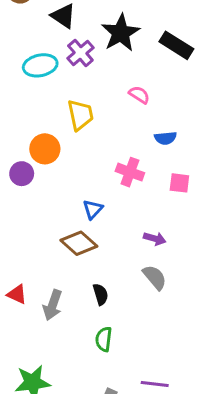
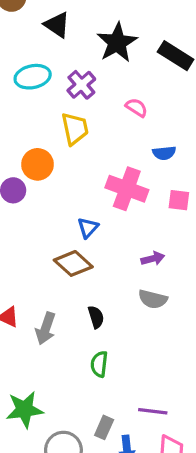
purple cross: (80, 53) -> (81, 85), moved
pink cross: (130, 172) -> (127, 189), size x1.4
purple arrow: (155, 239) -> (153, 259), turned -30
gray semicircle: (155, 277) -> (153, 299), turned 144

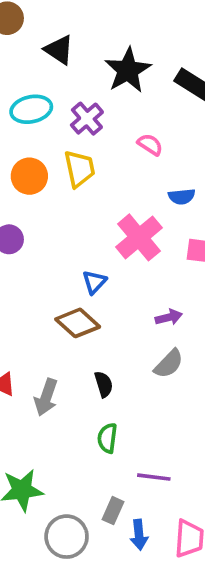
orange circle: (37, 164) -> (29, 176), moved
pink cross: (127, 189) -> (139, 237), turned 30
gray semicircle: (153, 299) -> (169, 364), turned -60
purple line: (153, 411) -> (154, 477), moved

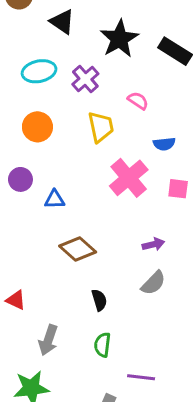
yellow trapezoid: (80, 169) -> (101, 127), moved
blue triangle: (94, 282) -> (54, 200), moved, turned 45
gray arrow: (46, 397) -> (48, 340), moved

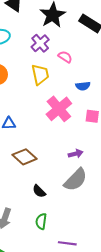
purple cross: (85, 79) -> (40, 43), moved
gray semicircle: (153, 283) -> (76, 180), size x1.4
black semicircle: (99, 300) -> (39, 191), turned 152

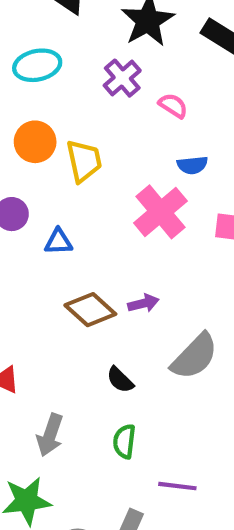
yellow trapezoid: (40, 74) -> (84, 161), moved
blue semicircle: (83, 86) -> (192, 165), moved
purple arrow: (76, 154) -> (143, 303), moved

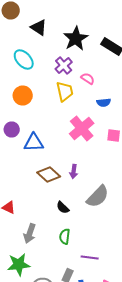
cyan ellipse: (37, 65) -> (24, 60), turned 60
yellow trapezoid: (84, 161) -> (65, 92), moved
blue semicircle: (192, 165) -> (104, 102), moved
blue triangle: (58, 242) -> (34, 142), size x1.5
purple arrow: (143, 303) -> (74, 172), turned 112

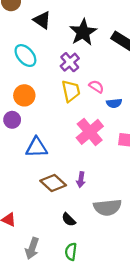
pink semicircle: (88, 78) -> (96, 87), moved
purple circle: (12, 130) -> (12, 120), moved
gray semicircle: (98, 196) -> (107, 207), turned 40

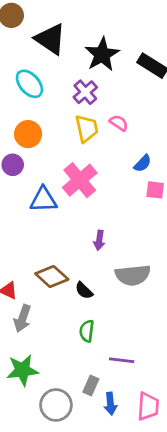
black triangle: (42, 20) -> (50, 39), size x1.4
blue semicircle: (114, 103) -> (143, 163), moved, turned -40
pink cross: (90, 132) -> (80, 180), moved
brown diamond: (53, 183) -> (52, 277), moved
gray arrow: (32, 248) -> (22, 318), moved

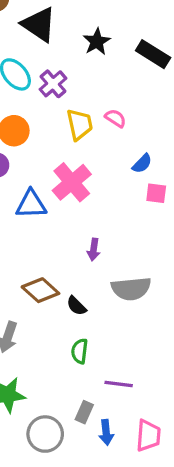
black star: (102, 54) -> (97, 42), size x0.7
purple cross: (85, 92) -> (53, 84), moved

